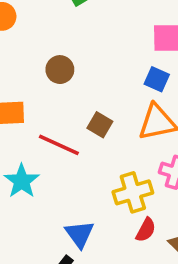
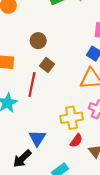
brown square: (100, 125) -> (47, 65), moved
red line: (59, 145) -> (32, 84), turned 70

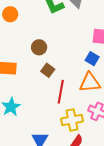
red line: (32, 84) -> (61, 92), moved

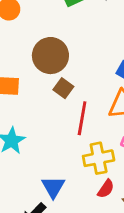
brown circle: (39, 47) -> (50, 56), size x1.6

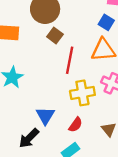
red semicircle: (106, 189) -> (76, 125), moved

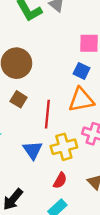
brown square: (55, 35) -> (19, 99), moved
blue triangle: (45, 116) -> (33, 150), moved

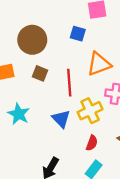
blue square: (82, 71) -> (78, 34), moved

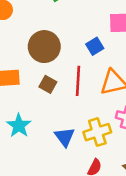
blue square: (78, 34) -> (95, 46), turned 35
red line: (69, 83) -> (78, 81), moved

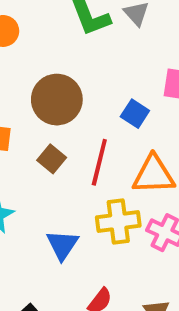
blue square: (95, 46) -> (135, 114), turned -36
yellow cross: (97, 132) -> (118, 221), moved

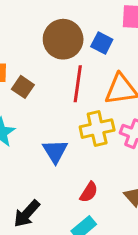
brown circle: (57, 100) -> (63, 39), moved
brown square: (52, 159) -> (23, 87), moved

